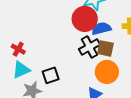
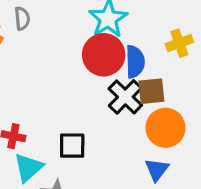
blue semicircle: (101, 29) -> (135, 62), turned 120
black square: (51, 75) -> (72, 146), moved, turned 36

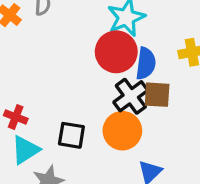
orange circle: (165, 128) -> (122, 131), moved

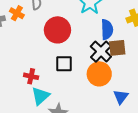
red circle: (116, 52) -> (57, 30), moved
black square: (71, 135) -> (64, 64), moved

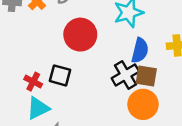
black square: (64, 64) -> (60, 75), moved
orange circle: (99, 74) -> (143, 104), moved

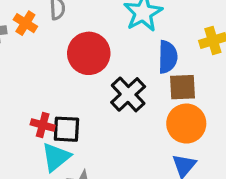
black square: (60, 75) -> (66, 129), moved
black cross: (125, 75) -> (128, 94), moved

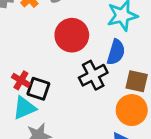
blue semicircle: (168, 57) -> (116, 52), moved

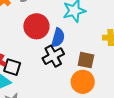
blue semicircle: (116, 52) -> (58, 38), moved

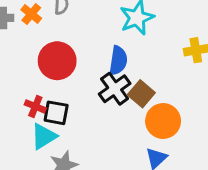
red circle: (36, 26) -> (57, 61), moved
brown square: (86, 60) -> (141, 94), moved, turned 36

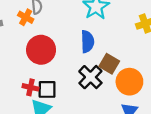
orange cross: (31, 14) -> (26, 17), moved
black cross: (115, 89) -> (90, 77), moved

